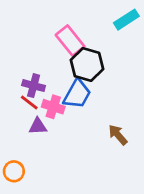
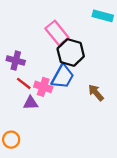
cyan rectangle: (126, 20) -> (103, 16), turned 48
purple cross: (34, 86) -> (16, 61), moved
brown arrow: (118, 135) -> (96, 93), moved

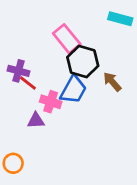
red line: (24, 83) -> (28, 83), moved
brown arrow: (96, 93) -> (112, 82), moved

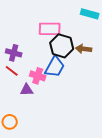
pink rectangle: (67, 39) -> (50, 29), turned -50
brown arrow: (112, 82) -> (84, 49), moved, turned -42
red line: (28, 83) -> (12, 71), moved

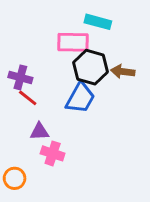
cyan rectangle: (90, 14) -> (98, 22), moved
red line: (12, 71) -> (28, 98), moved
pink cross: (38, 76) -> (53, 153), moved

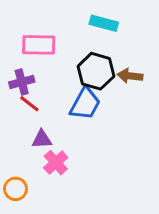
pink rectangle: (73, 42) -> (39, 45), moved
purple cross: (20, 77) -> (22, 82), turned -30
pink cross: (53, 153) -> (56, 163), turned 30

